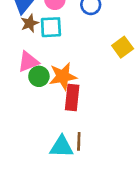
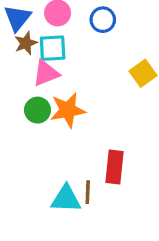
pink triangle: (28, 62) -> (46, 73), moved
red rectangle: (72, 98) -> (115, 167), moved

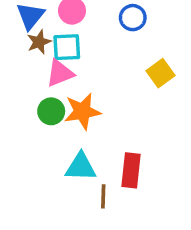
blue circle: (103, 20) -> (133, 18), moved
cyan triangle: (66, 199) -> (81, 167), moved

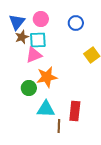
green circle: (51, 111) -> (29, 88), moved

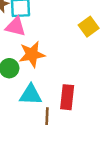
pink triangle: (34, 55) -> (16, 27), turned 36

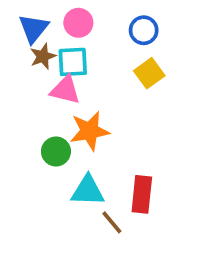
yellow square: (89, 27) -> (149, 73), moved
brown line: (47, 116) -> (112, 222), turned -42

